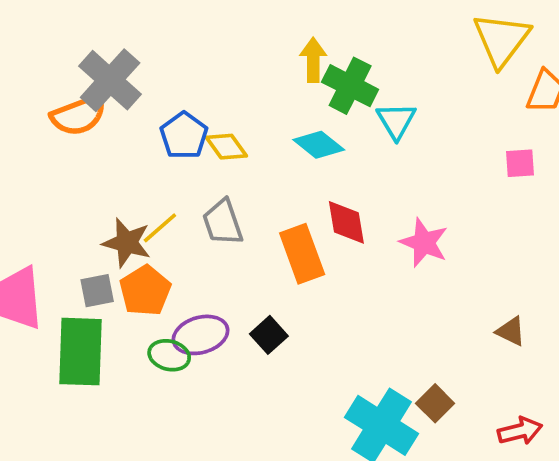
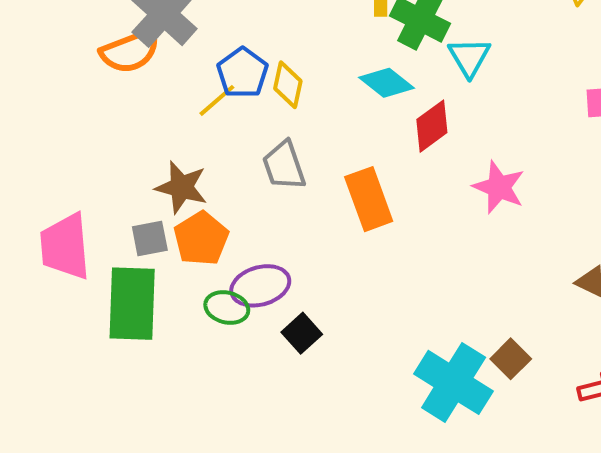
yellow diamond: (226, 147) -> (288, 85), turned 48
red diamond: (346, 222) -> (432, 126), moved, turned 63
yellow line: (160, 228) -> (217, 100), moved
black square: (269, 335) -> (302, 333), moved

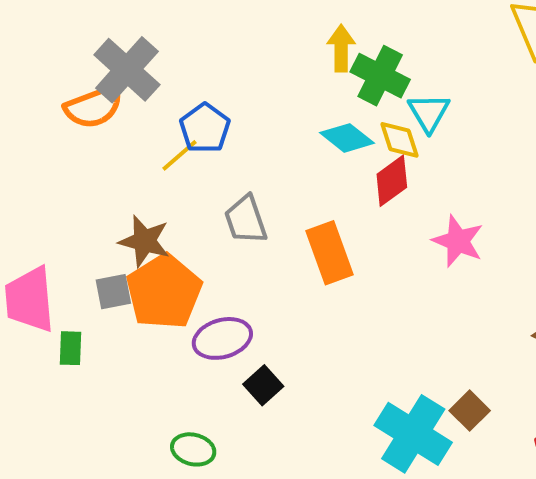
yellow diamond: (288, 85) -> (400, 140), moved, turned -30
orange pentagon: (201, 239) -> (164, 292), size x1.4
green rectangle: (132, 304) -> (70, 348), moved, size x0.5
green ellipse: (227, 308) -> (193, 449), moved

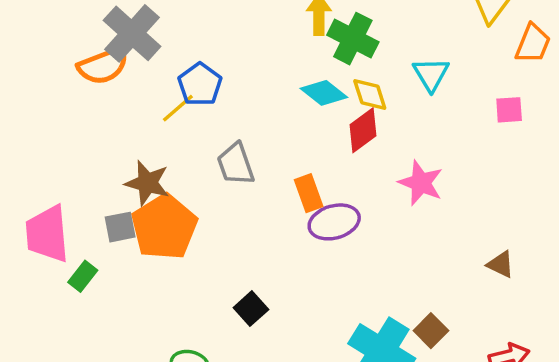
cyan triangle: (429, 113) -> (431, 74), moved
orange rectangle: (329, 253) -> (309, 193), size x0.7
purple ellipse: (222, 338) -> (334, 222), moved
green rectangle: (70, 348) -> (83, 276), turned 36

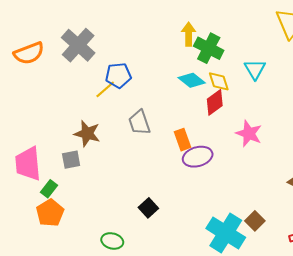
orange semicircle: (103, 66) -> (29, 53), moved
blue pentagon: (200, 84) -> (118, 75), turned 30
orange pentagon: (164, 227) -> (50, 213), moved, size x0.7

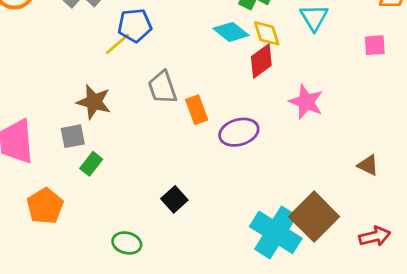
orange rectangle: (183, 140) -> (197, 110), moved
green rectangle: (49, 189) -> (91, 164), moved
brown square: (255, 221) -> (314, 217), size x1.8

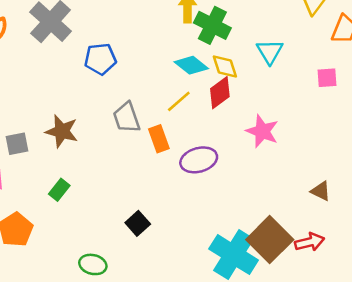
yellow line: (118, 44) -> (179, 101), moved
gray square: (73, 136) -> (17, 144), moved
red arrow: (375, 236) -> (310, 242), moved

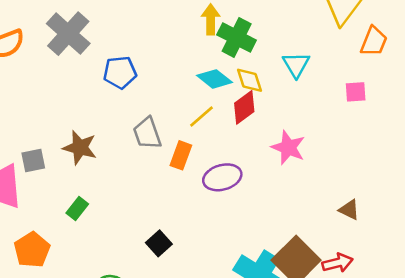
orange rectangle: (159, 139) -> (181, 155), turned 40

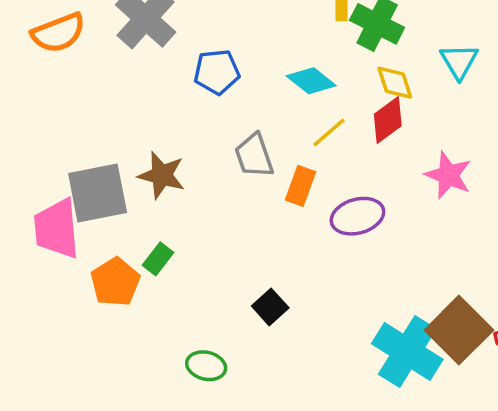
cyan diamond: (215, 79) -> (311, 81), moved
gray square: (33, 161) -> (98, 193), size x1.8
orange pentagon: (32, 250) -> (115, 282), moved

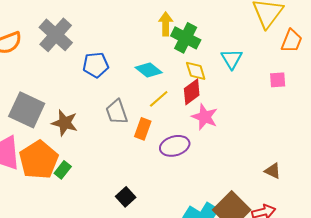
pink star: (448, 175) -> (205, 117), moved
gray square: (98, 193) -> (27, 110), moved, turned 36
orange pentagon: (115, 282) -> (39, 160), moved, size x1.4

